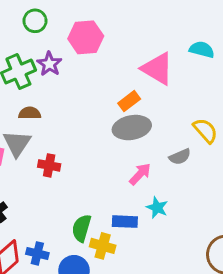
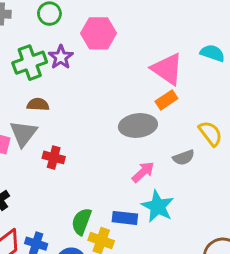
orange rectangle: (129, 101) -> (166, 100), moved
cyan star: (157, 208) -> (158, 206), size x1.5

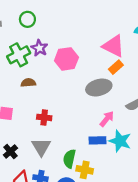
pink hexagon: (98, 33) -> (66, 59), moved
gray triangle: (23, 134) -> (41, 147), moved
blue rectangle: (125, 218) -> (97, 140), moved

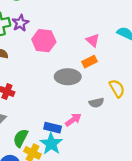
pink triangle: (113, 46) -> (93, 40), size x0.6
pink arrow: (107, 119) -> (73, 120), moved
cyan star: (120, 141) -> (51, 144), moved

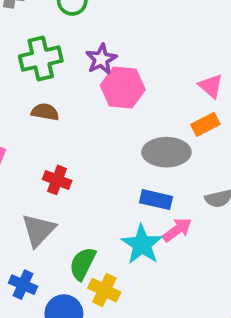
purple star: (20, 23) -> (101, 59), moved
blue rectangle: (53, 128) -> (156, 200), moved
cyan star: (51, 144) -> (142, 244), moved

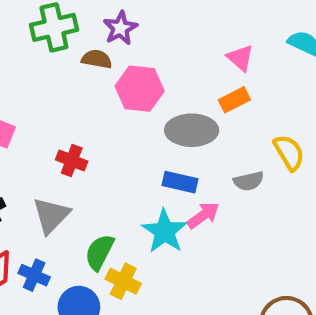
pink hexagon: (123, 87) -> (140, 89), moved
brown semicircle: (45, 112) -> (97, 59), moved

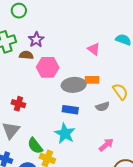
orange rectangle: (234, 100) -> (92, 80), moved, turned 32
pink arrow: (203, 215) -> (106, 145), moved
green semicircle: (99, 252) -> (35, 146), turned -60

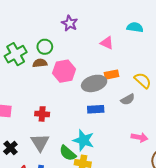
green circle: (19, 11) -> (45, 47), moved
purple star: (36, 40) -> (70, 23), moved
cyan star: (65, 133) -> (84, 140), moved
pink arrow: (106, 145) -> (140, 137), turned 63

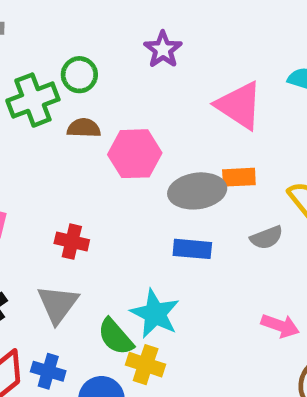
pink triangle: (107, 43) -> (239, 105), size x1.6
green circle: (45, 47) -> (79, 75), moved

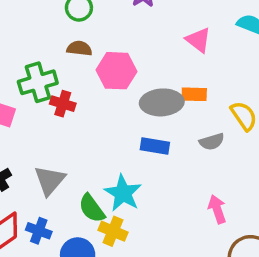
green cross: (33, 100) -> (38, 82), moved
pink triangle: (239, 105) -> (198, 40), size x0.7
red cross: (72, 242) -> (63, 104), moved
pink arrow: (280, 326) -> (217, 209), turned -132

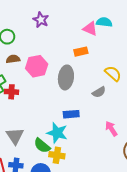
pink triangle: (198, 40) -> (90, 29), moved
orange rectangle: (194, 94) -> (81, 52), moved
gray ellipse: (162, 102) -> (66, 77), turned -65
blue rectangle: (155, 146) -> (71, 114), moved

